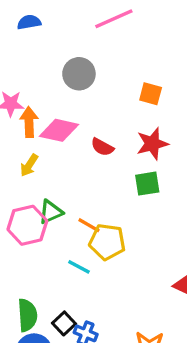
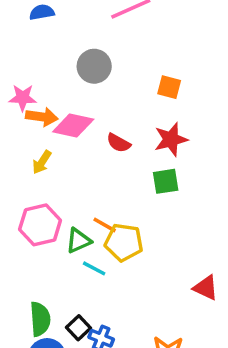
orange arrow: (29, 122) -> (42, 117), turned 100
green triangle: (51, 212) -> (78, 241), moved

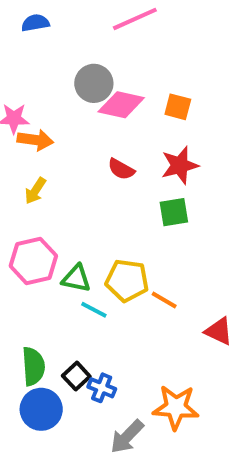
pink diamond: (73, 126) -> (121, 105), moved
orange line: (105, 225) -> (164, 300), moved
green triangle: (78, 241) -> (76, 279), turned 36

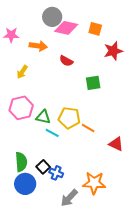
orange arrow: (35, 140) -> (38, 46), moved
red star: (180, 165) -> (113, 51), moved

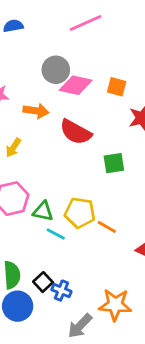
red semicircle: (66, 61) -> (76, 132), size x1.6

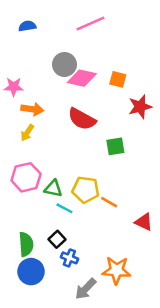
orange arrow: (36, 111) -> (32, 109), moved
black square: (43, 282) -> (57, 239), moved

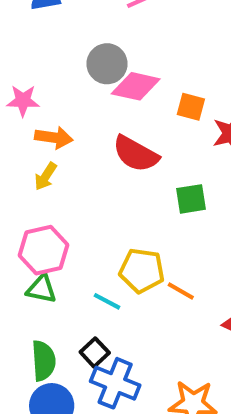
orange square: (118, 79) -> (191, 107), moved
green triangle: (53, 188) -> (41, 289), moved
blue cross: (69, 258) -> (115, 383), size x1.6

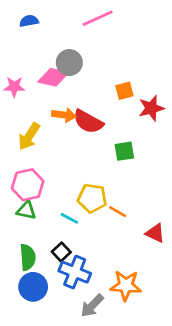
pink diamond: (136, 86) -> (53, 77), moved
orange square: (191, 107) -> (124, 91), turned -30
orange arrow: (54, 137) -> (64, 115), moved
yellow arrow: (46, 176) -> (29, 136), size x1.5

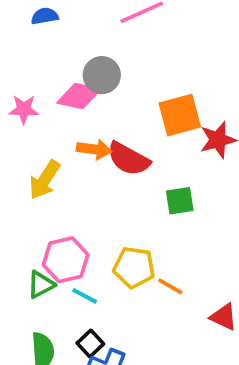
orange square: (124, 91) -> (180, 115), size x1.6
pink hexagon: (28, 185) -> (66, 260), moved
green triangle: (26, 210) -> (41, 284), turned -40
cyan line: (69, 218) -> (85, 296), moved

